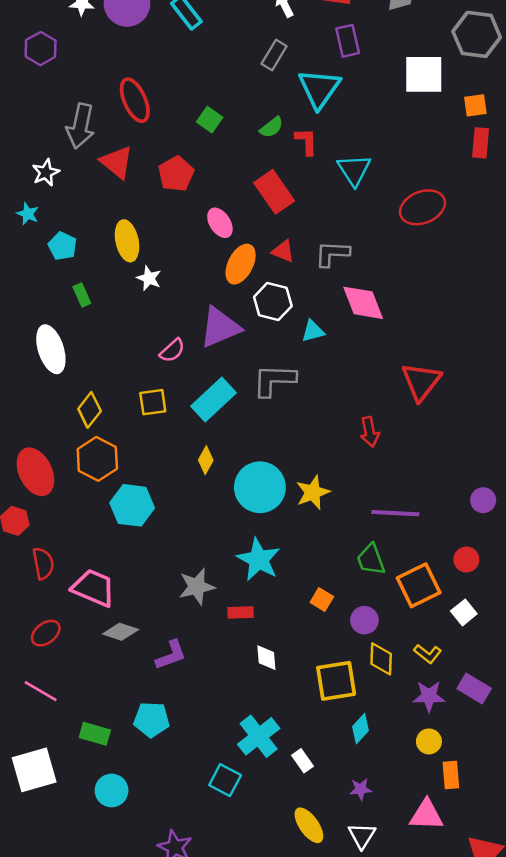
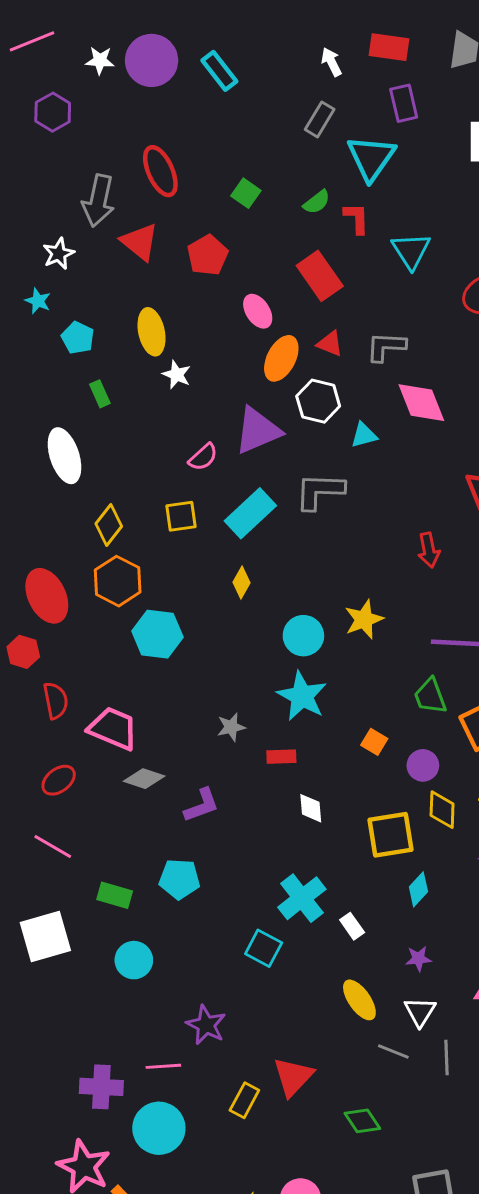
cyan circle: (260, 487) -> (303, 636), moved, size x0.7
gray star: (197, 587) -> (231, 727), size x0.7

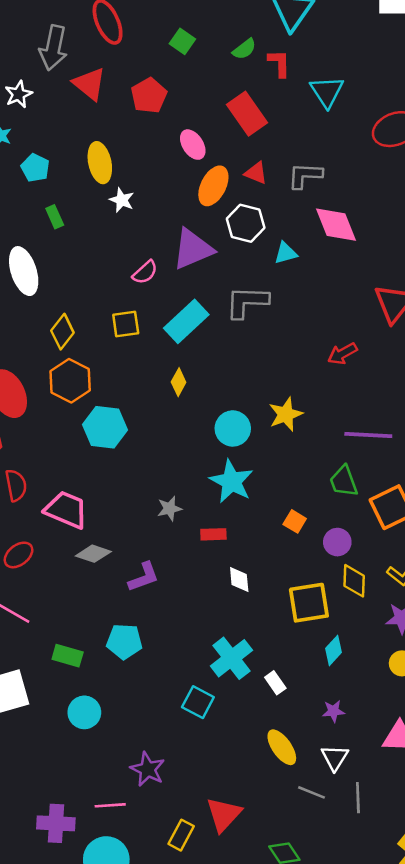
red arrow: (429, 550) -> (342, 354), turned 72

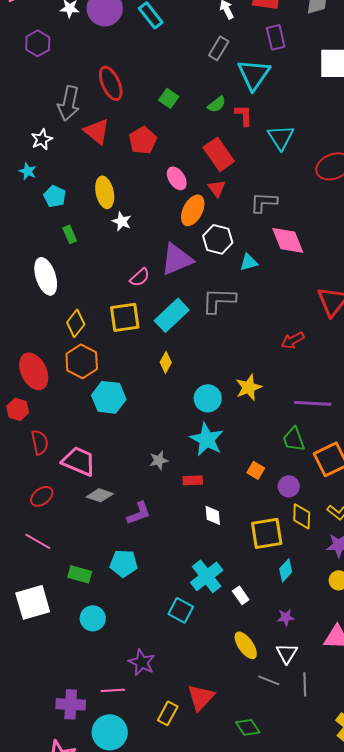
red triangle: (256, 173) -> (217, 188), moved, turned 30
yellow square: (126, 324) -> (125, 317), size x1.4

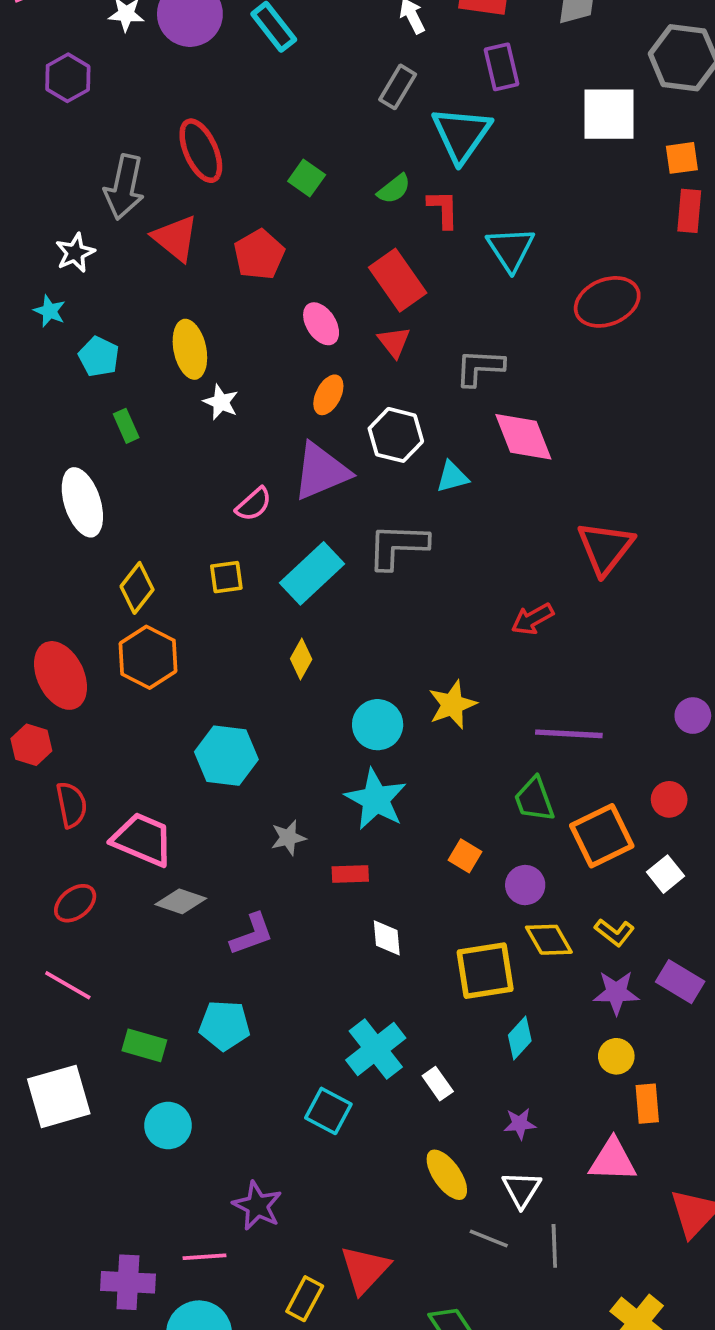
orange ellipse: (193, 210) -> (328, 395), moved, size x0.7
yellow square: (125, 317) -> (226, 577), size x0.6
cyan hexagon: (109, 397) -> (226, 756), moved
yellow diamond: (302, 516) -> (549, 940), turned -32

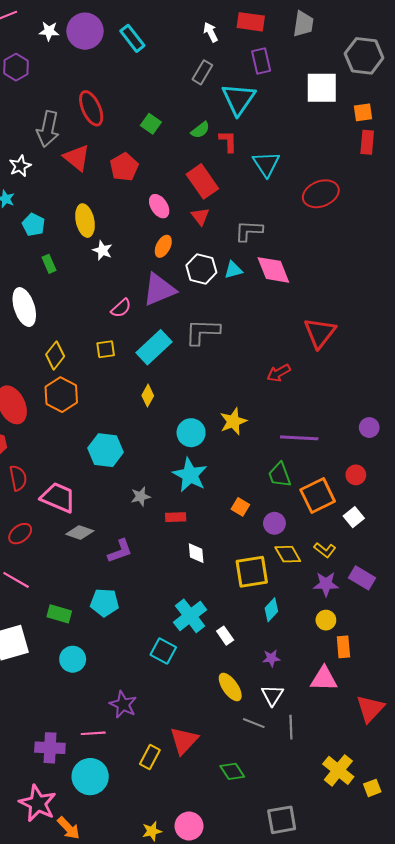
cyan triangle: (452, 477) -> (233, 270), moved

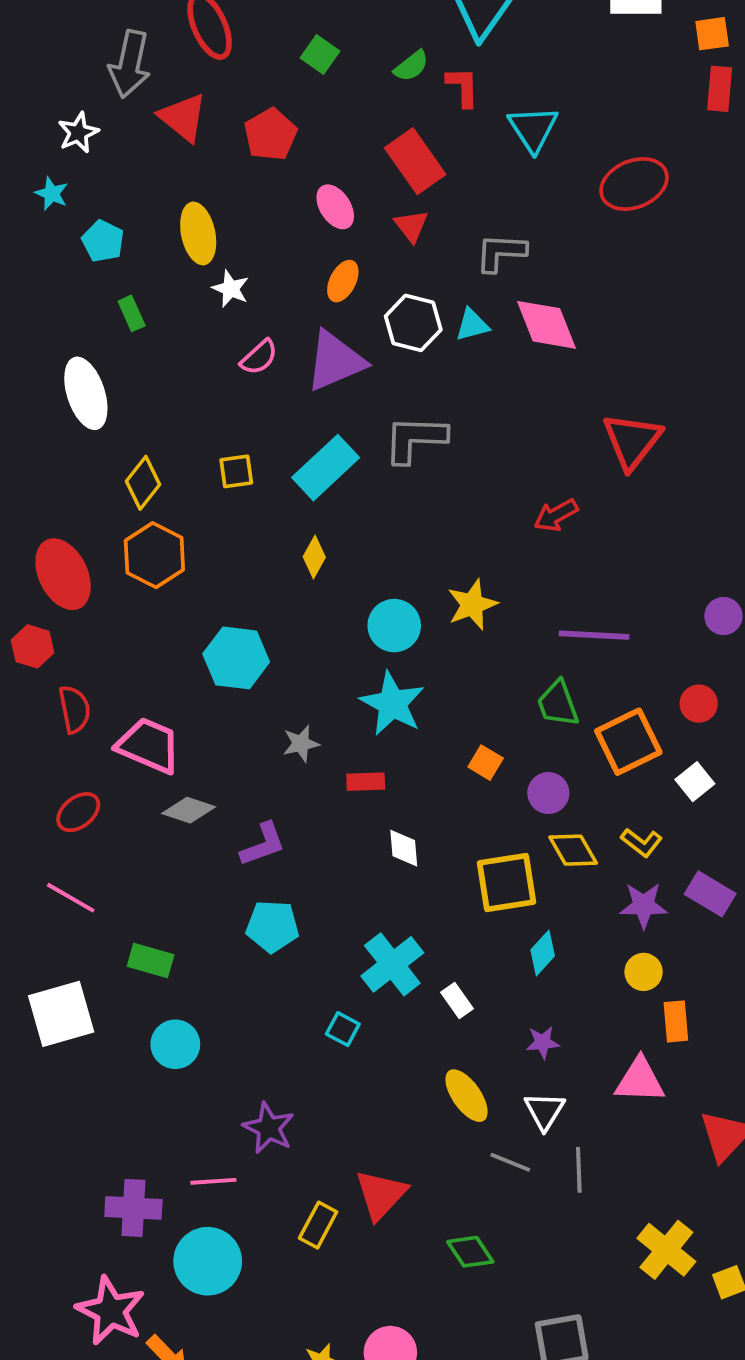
pink semicircle: (121, 308) -> (259, 357), moved
cyan pentagon: (105, 603) -> (272, 926), moved
cyan square: (163, 651) -> (343, 1029), size x0.7

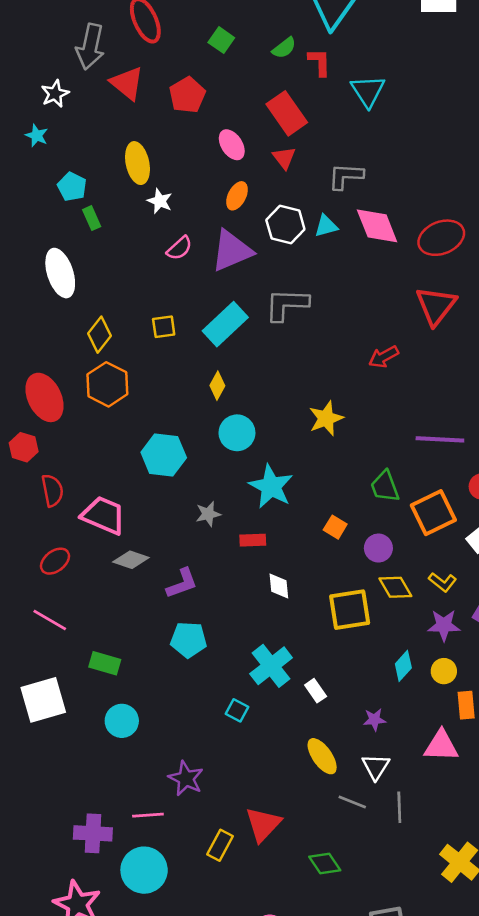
red ellipse: (634, 184) -> (441, 238), moved
cyan pentagon: (103, 241) -> (72, 187), moved
cyan circle: (394, 626) -> (237, 433), moved
purple line: (594, 635) -> (440, 439), moved
cyan diamond: (543, 953) -> (403, 666), moved

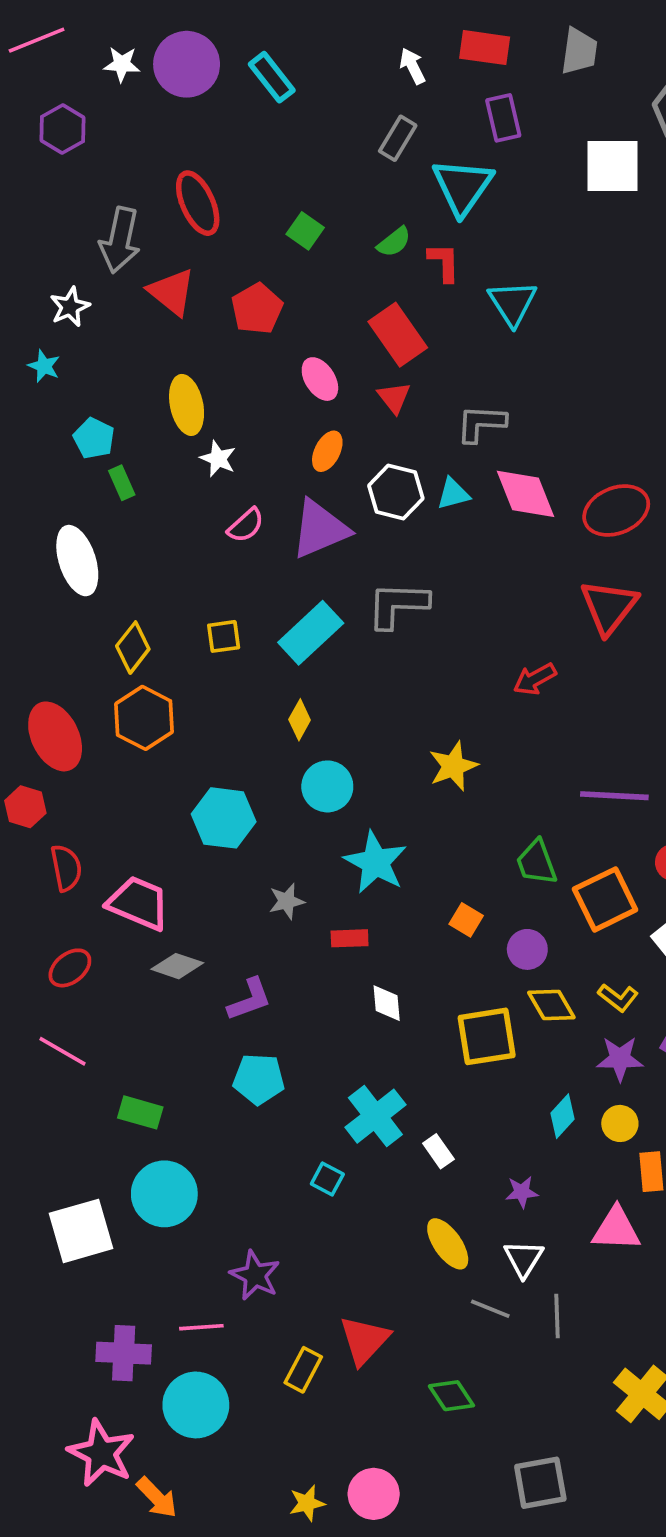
white square: (43, 700) -> (81, 1231), moved
cyan circle: (122, 721) -> (164, 1194), size x1.4

